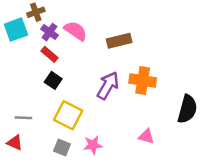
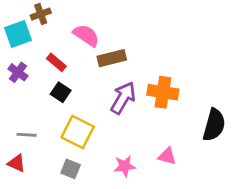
purple cross: (49, 32) -> (18, 72), moved
brown rectangle: (119, 41) -> (112, 58), moved
pink star: (93, 145) -> (125, 166), moved

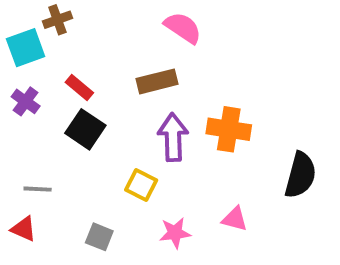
pink semicircle: (86, 35) -> (183, 28), moved
black square: (61, 92) -> (85, 129), size x1.4
purple arrow: (123, 98) -> (173, 137), turned -32
yellow square: (78, 132) -> (141, 185), moved, size x0.7

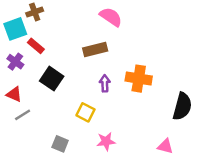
red rectangle: (79, 87) -> (36, 46), moved
purple arrow: (173, 137) -> (105, 83), size x0.6
gray line: (38, 189) -> (23, 115), turned -35
pink triangle: (235, 219) -> (165, 146), moved
red triangle: (24, 229) -> (14, 94), moved

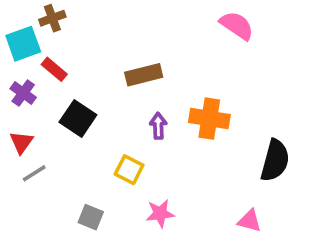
pink semicircle: (111, 17) -> (237, 25), moved
red triangle: (14, 94) -> (21, 142), turned 42

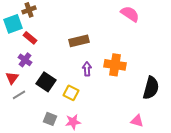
purple cross: (23, 93) -> (25, 60), moved
black square: (78, 119) -> (46, 82), moved
pink star: (160, 213) -> (73, 122), moved

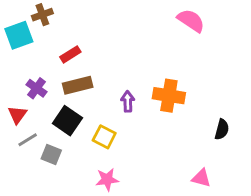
red rectangle: (30, 38) -> (70, 54), moved, turned -72
brown rectangle: (79, 41) -> (78, 85), moved
black semicircle: (151, 88) -> (222, 129), size x0.6
gray square: (50, 119) -> (51, 154), moved

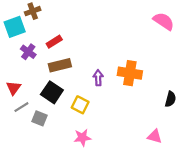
pink semicircle: (191, 21) -> (164, 21), moved
purple cross: (36, 88) -> (28, 52), moved

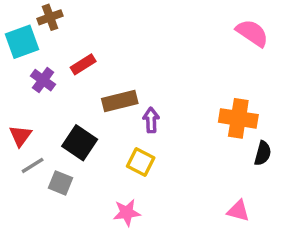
brown rectangle: (60, 65) -> (120, 101), moved
orange cross: (130, 73) -> (238, 118), moved
yellow square: (80, 105) -> (141, 162), moved

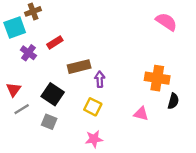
gray square: (60, 183) -> (49, 122), moved
pink triangle: (238, 211) -> (141, 114), moved
pink star: (127, 213) -> (94, 139), moved

